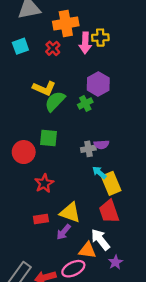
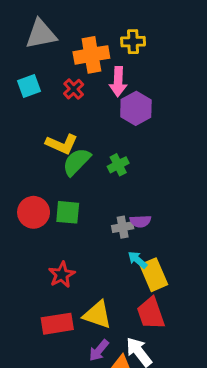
yellow cross: (100, 38) -> (133, 42), moved
purple hexagon: (98, 84) -> (136, 108), moved
red circle: (24, 152) -> (34, 212), moved
red rectangle: (41, 219) -> (57, 324), size x1.5
purple arrow: (64, 232) -> (99, 350), moved

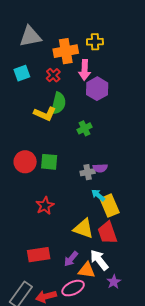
green semicircle: (77, 162) -> (58, 103), moved, turned 150
yellow triangle: (97, 315) -> (84, 229), moved
red rectangle: (57, 324) -> (39, 255), moved

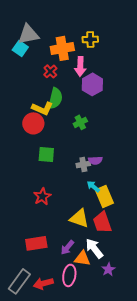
cyan square: (22, 73) -> (20, 48), moved, turned -35
red circle: (25, 162) -> (33, 123), moved
pink ellipse: (73, 288) -> (69, 275), turned -55

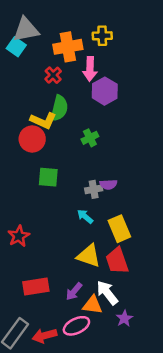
cyan arrow: (93, 186) -> (85, 216), moved
red star: (42, 196) -> (19, 236), moved
pink ellipse: (69, 275) -> (76, 326), turned 55

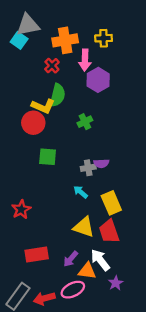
yellow cross: (102, 36) -> (104, 38), moved

